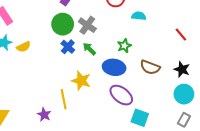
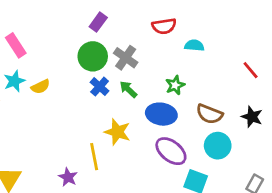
cyan circle: (184, 94) -> (218, 146), moved

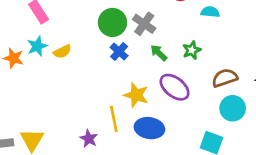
green arrow: (128, 89) -> (159, 53), moved
blue ellipse: (161, 114) -> (149, 128), moved
brown semicircle: (209, 114) -> (225, 78), turned 140
purple ellipse: (171, 151) -> (175, 87), moved

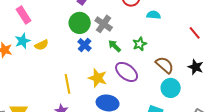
brown semicircle: (225, 78) -> (165, 65), turned 60
yellow line: (114, 119) -> (68, 84), moved

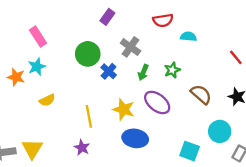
green circle: (80, 23) -> (88, 54), moved
yellow semicircle: (42, 45) -> (47, 100), moved
green arrow: (115, 46) -> (143, 72), turned -112
cyan circle: (171, 88) -> (220, 131), moved

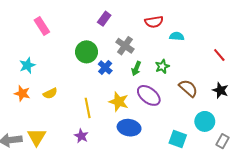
pink rectangle: (38, 37) -> (42, 26), moved
cyan star: (37, 67) -> (27, 65), moved
orange star: (16, 77) -> (22, 93), moved

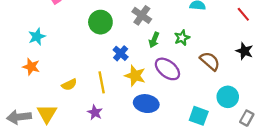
red line: (219, 55) -> (243, 14), moved
blue cross: (105, 67) -> (121, 53), moved
black star: (220, 90) -> (244, 51), moved
yellow semicircle: (50, 93) -> (69, 85), moved

